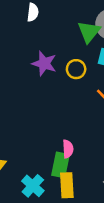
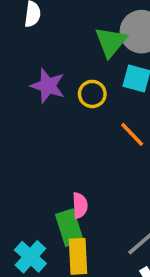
green rectangle: (60, 165) -> (69, 228), turned -30

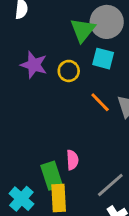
pink semicircle: (80, 205) -> (72, 160), moved

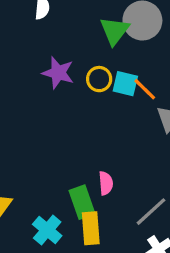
cyan square: (103, 59) -> (125, 84), moved
orange line: (100, 102) -> (145, 89), moved

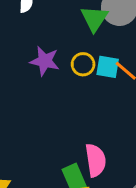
pink semicircle: (106, 183) -> (96, 160), size x1.5

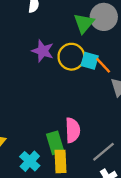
yellow circle: (83, 64) -> (71, 57), size x1.5

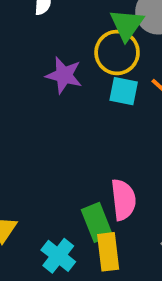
yellow circle: (71, 57) -> (117, 52), moved
cyan square: (90, 61) -> (124, 91), moved

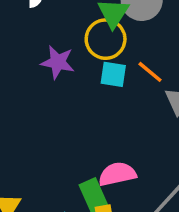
pink semicircle: (123, 200) -> (117, 174), turned -93

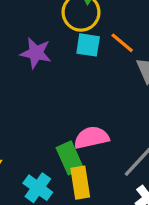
purple star: (58, 62) -> (36, 53), moved

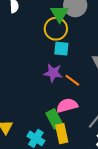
orange line: (122, 43) -> (72, 80), moved
purple star: (36, 53) -> (53, 73), moved

